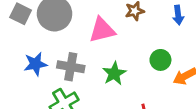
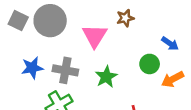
blue arrow: (178, 15) -> (170, 44), moved, turned -48
pink triangle: (102, 30) -> (95, 36), turned -44

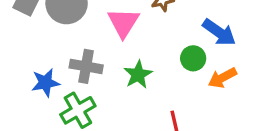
blue arrow: (170, 44) -> (219, 32), size x1.5
blue star: (32, 68) -> (45, 83), moved

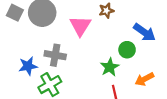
green star: (138, 75) -> (110, 67), moved
orange arrow: (222, 78) -> (144, 79), moved

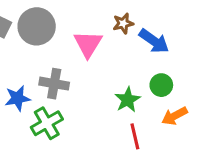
blue arrow: (144, 32) -> (154, 41), moved
green circle: (127, 50) -> (161, 85), moved

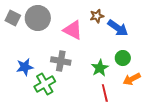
pink triangle: (88, 44) -> (73, 30), turned -35
gray cross: (54, 84) -> (61, 61), moved

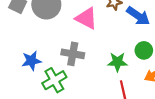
green star: (100, 68) -> (117, 62), turned 30

